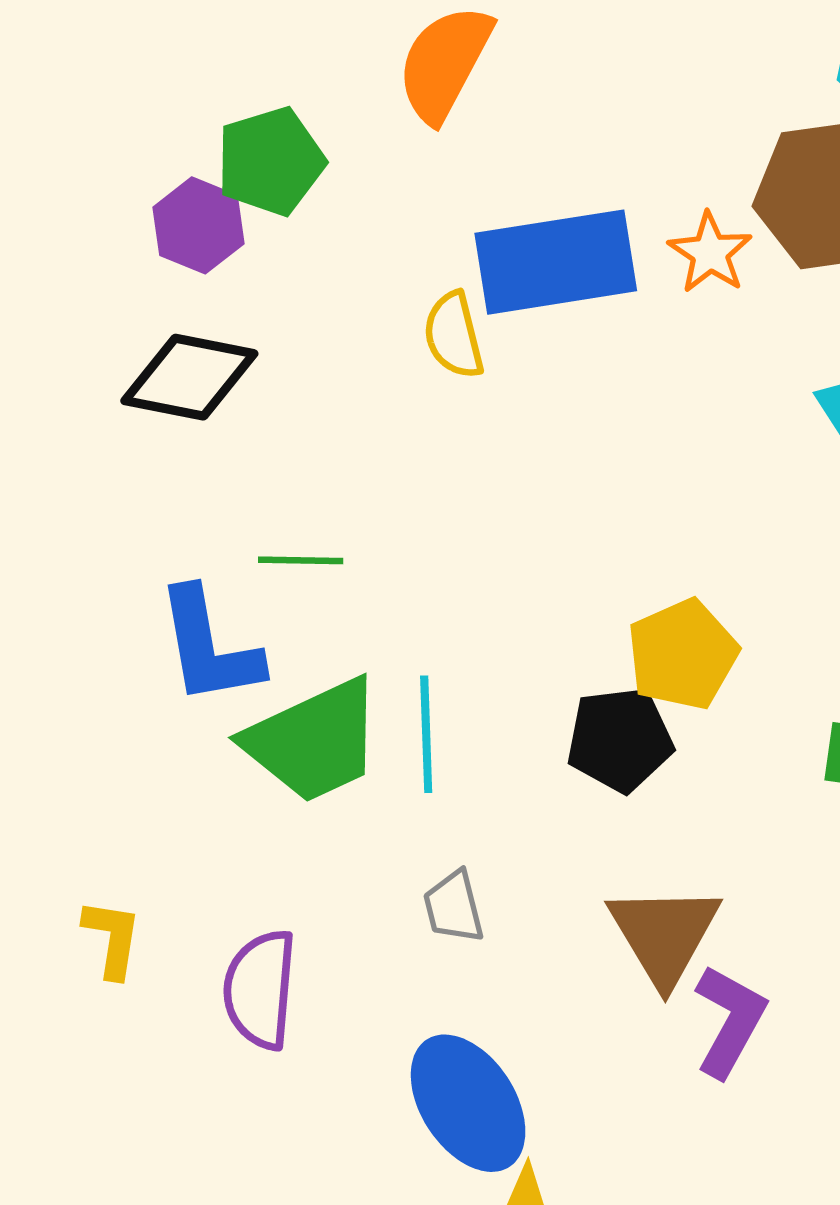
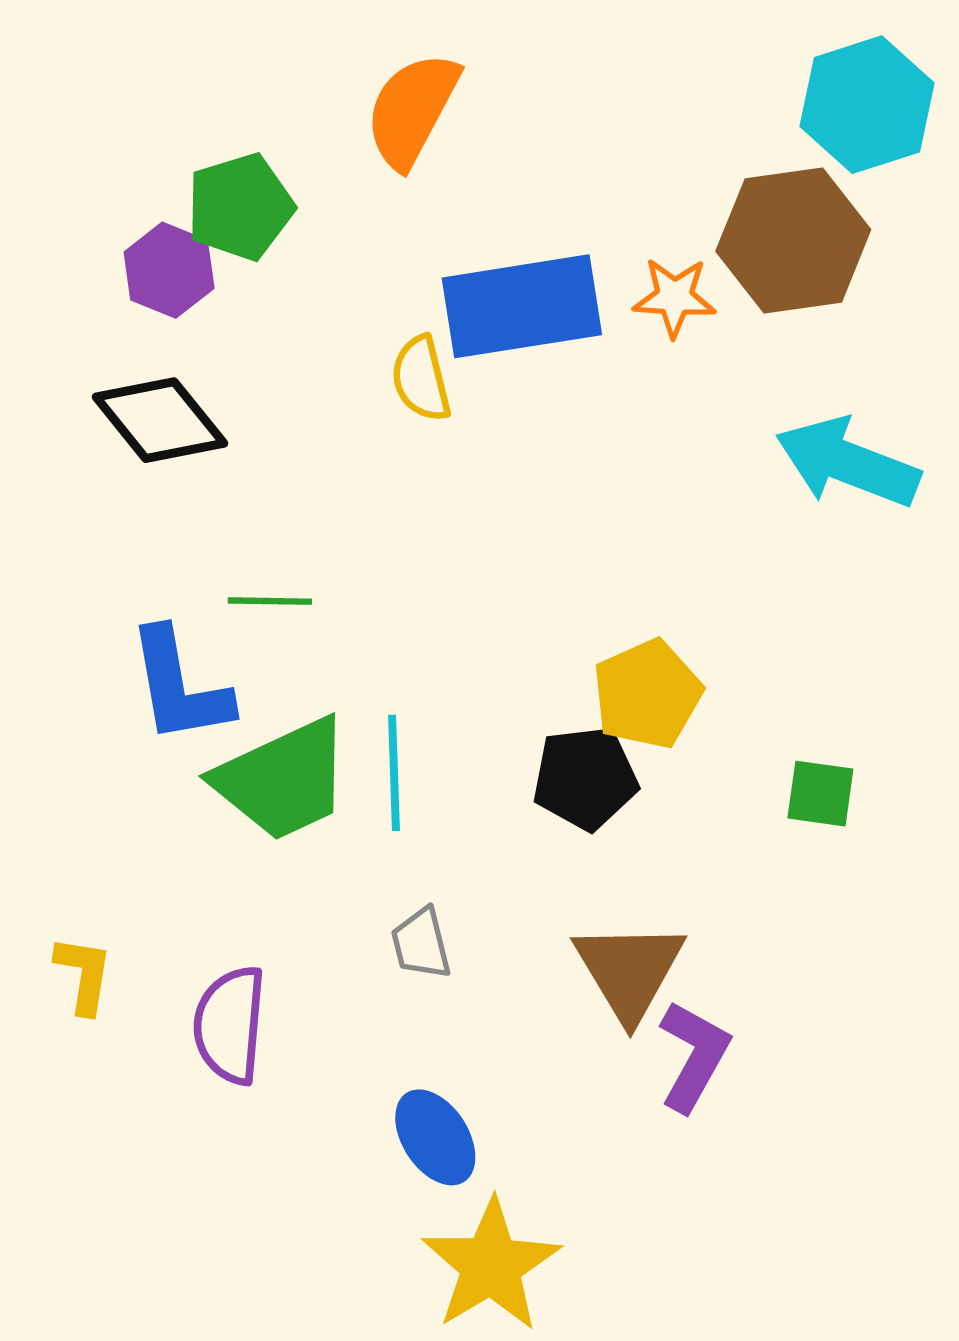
orange star: (710, 253) -> (674, 297), turned -30
black diamond: (189, 377) -> (160, 420), turned 40
blue ellipse: (468, 1103) -> (435, 1137), size x0.7

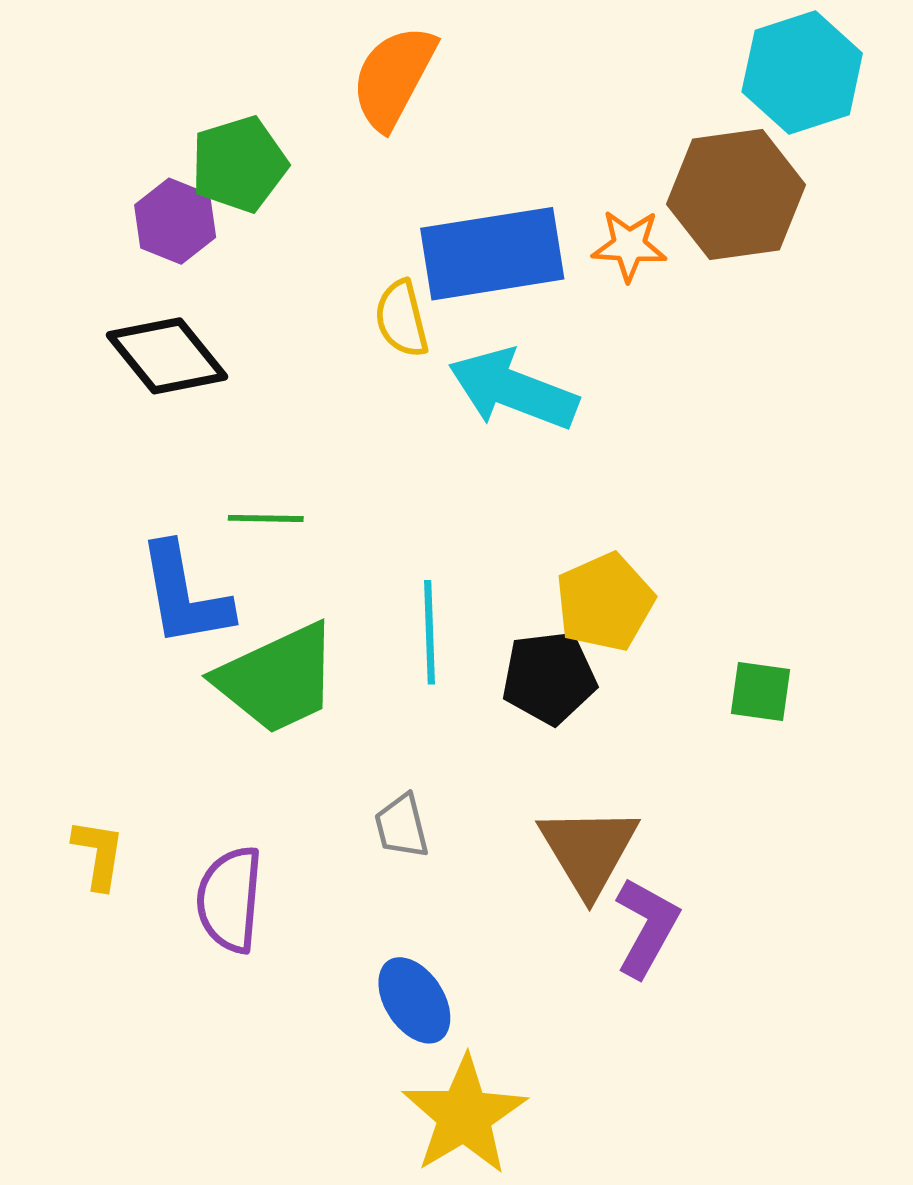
cyan arrow: (848, 463) -> (513, 390), moved
cyan line: (394, 773) -> (429, 632), moved

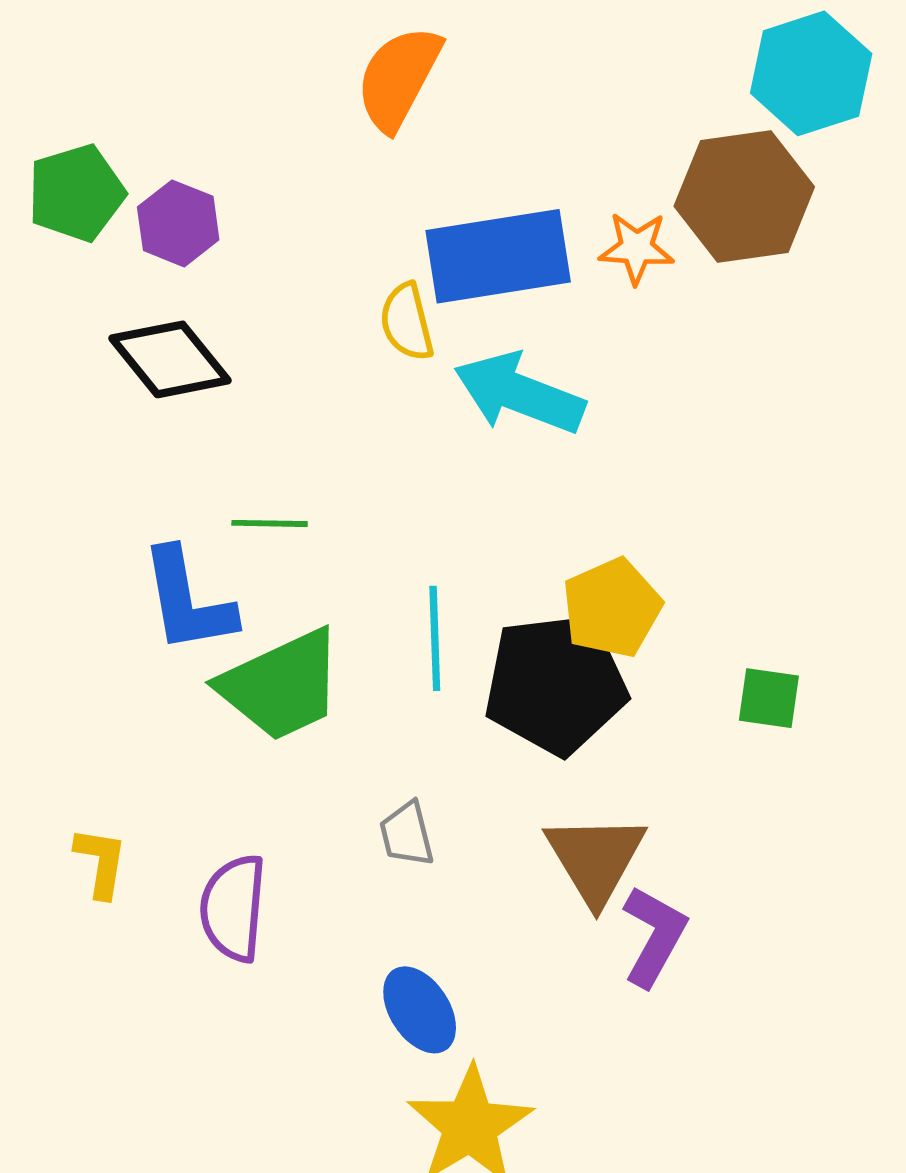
green pentagon: (239, 164) -> (76, 193), moved
black pentagon: (549, 678) -> (556, 684), size x1.5

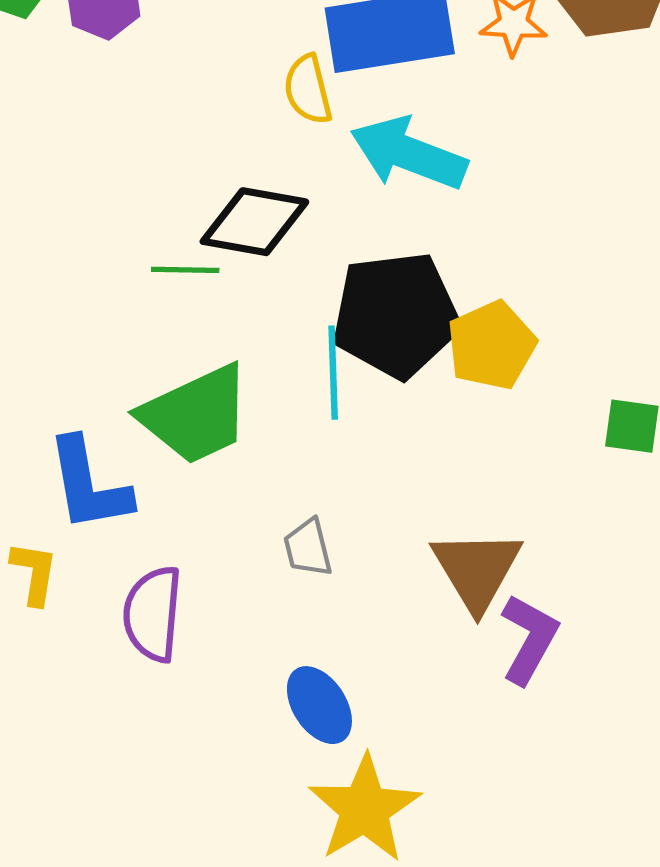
black diamond: (170, 359) -> (254, 222), moved, turned -41
blue L-shape: (188, 601) -> (89, 485), moved
black pentagon: (556, 684) -> (396, 315), moved

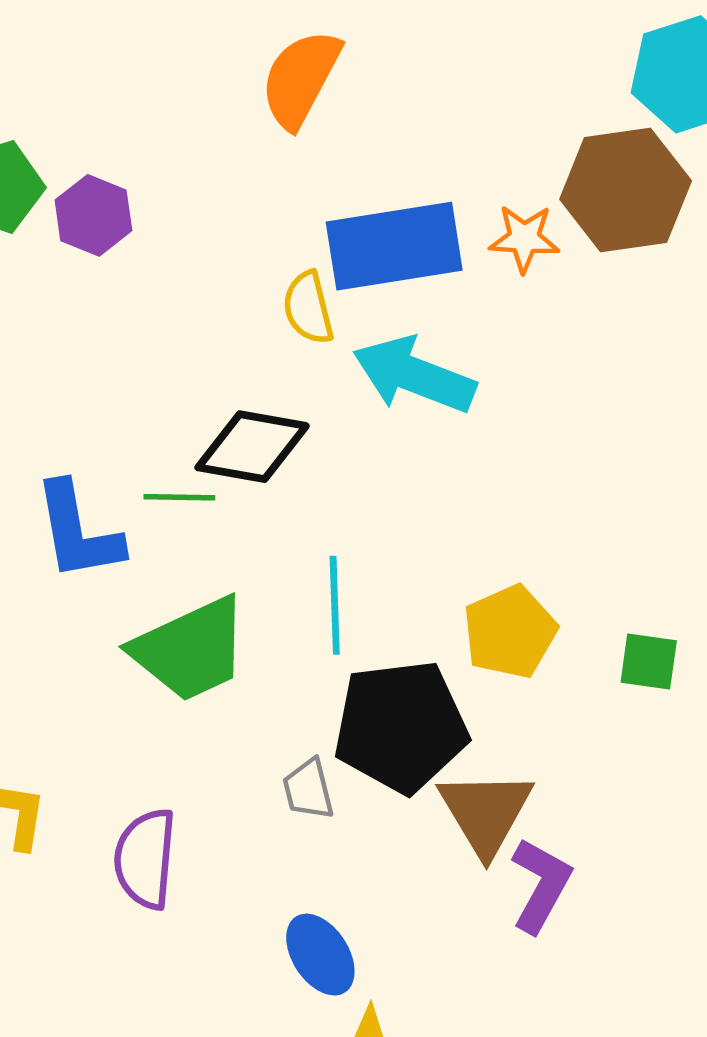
black pentagon: (396, 315) -> (401, 727), moved
yellow pentagon: (491, 345) -> (510, 632), moved
blue L-shape: (89, 485) -> (78, 532), moved

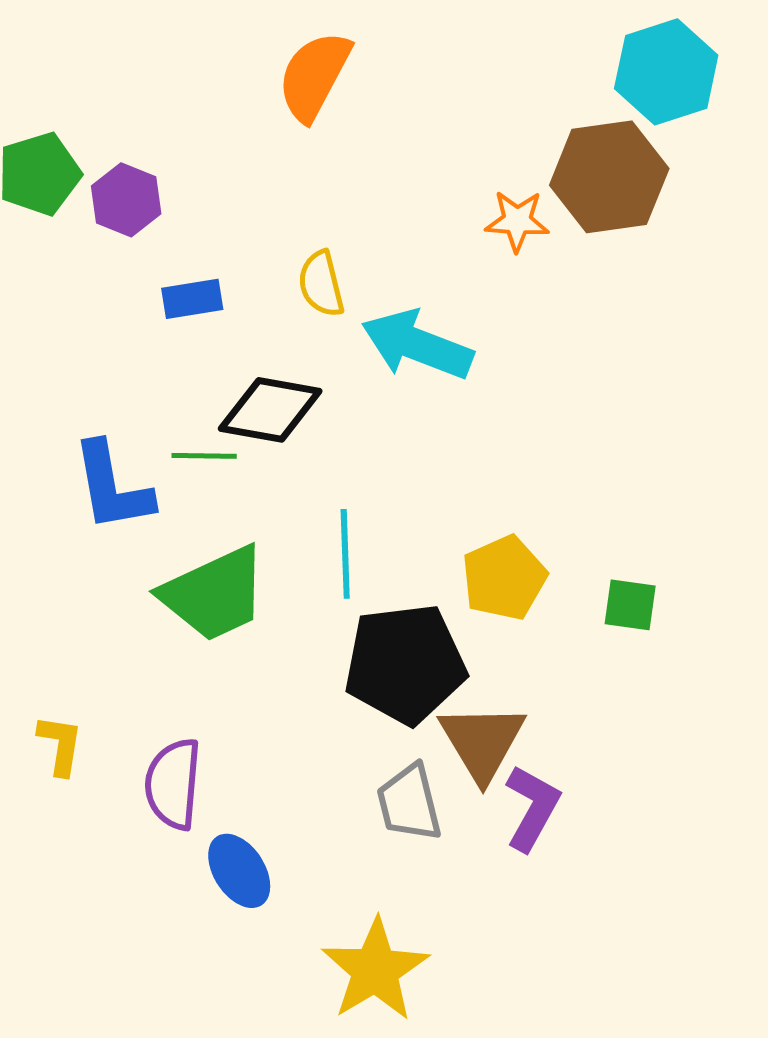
blue rectangle: (394, 246) -> (192, 299), moved, size x0.5
gray trapezoid: (308, 789) -> (409, 803), moved, size x1.4
blue ellipse: (320, 955) -> (239, 871), moved

